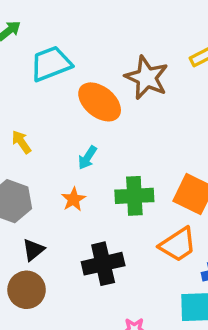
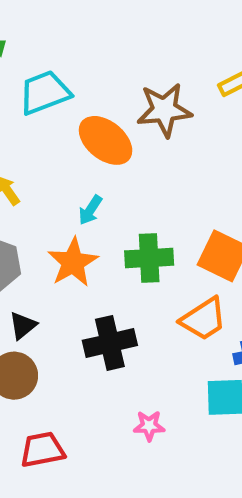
brown star: (147, 78) -> (164, 110), turned -30
orange star: (73, 199) -> (73, 262), size x1.6

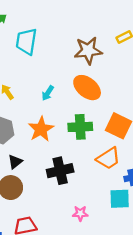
cyan trapezoid: (45, 92) -> (26, 41), turned -60
orange ellipse: (106, 140) -> (87, 88), moved
cyan arrow: (90, 210) -> (48, 93), moved

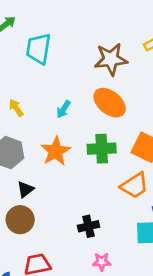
black cross: (60, 171) -> (88, 226), moved, size x0.7
pink star: (80, 213) -> (102, 262), moved

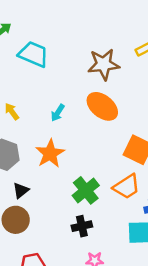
cyan trapezoid: (39, 49) -> (33, 54), turned 104
green cross: (102, 149) -> (86, 190), moved, turned -36

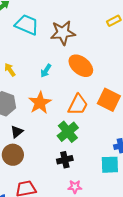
brown star: (104, 64) -> (63, 33), moved
orange trapezoid: (126, 187) -> (78, 105), moved, turned -30

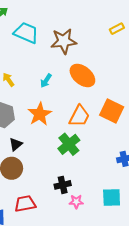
black cross: (65, 160) -> (63, 185), moved
cyan square: (110, 165) -> (112, 197), moved

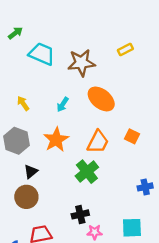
yellow rectangle: (117, 29) -> (125, 49), moved
orange square: (112, 111) -> (132, 136), size x0.6

